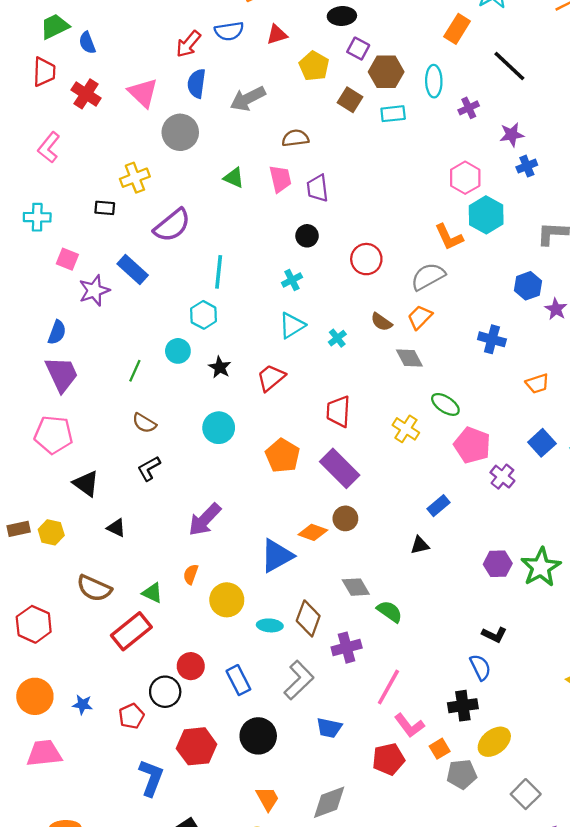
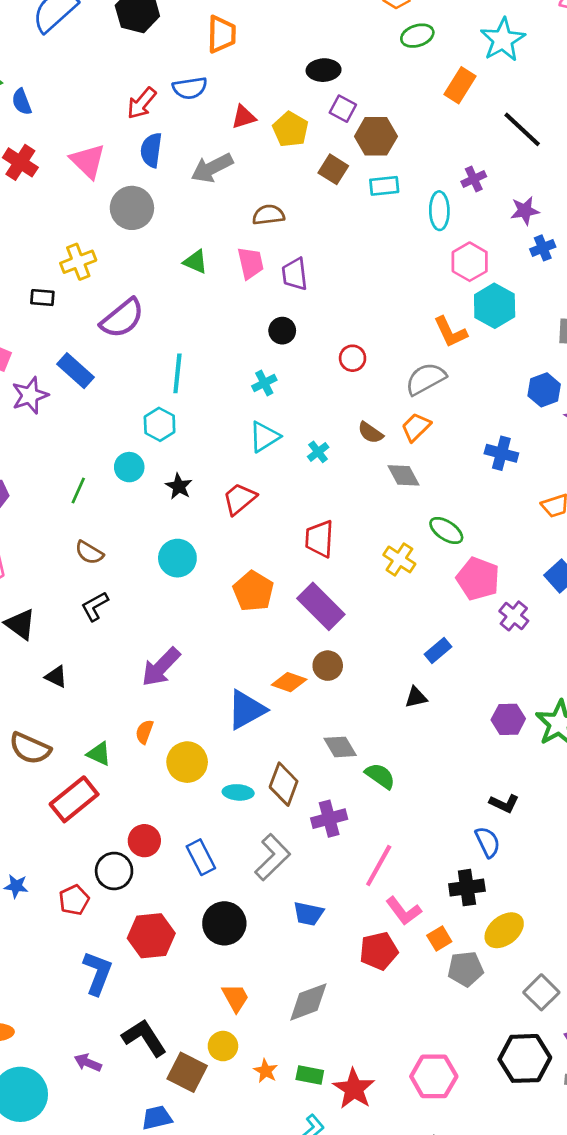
red triangle: (277, 35) -> (244, 117), moved
cyan ellipse: (434, 81) -> (439, 211), moved
red circle: (366, 259) -> (353, 358), size x0.7

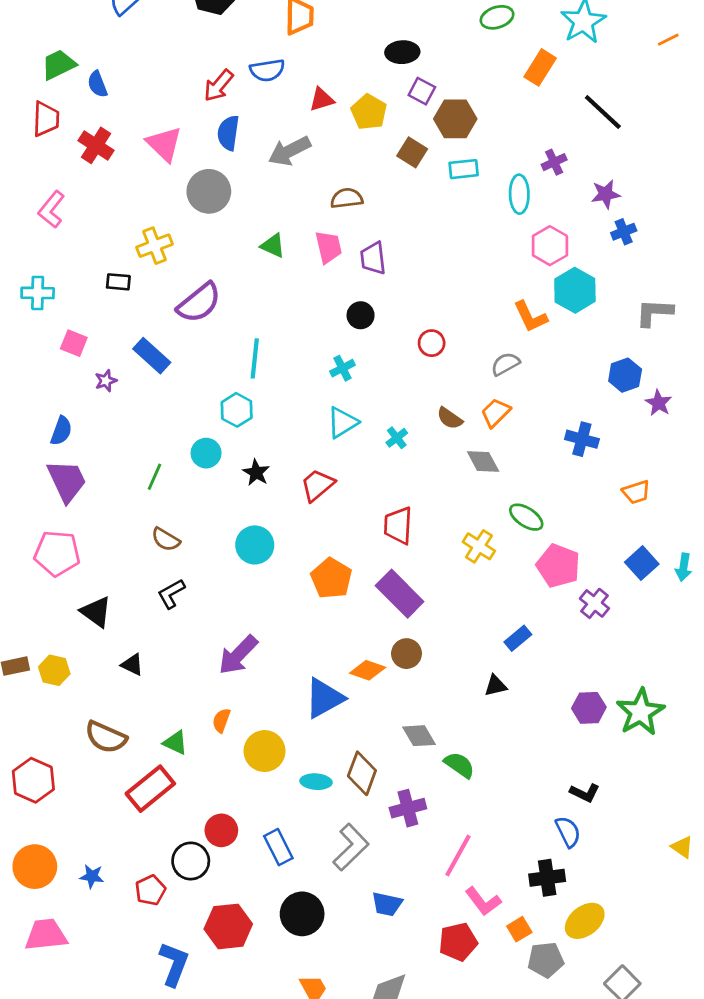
gray semicircle: (426, 379) -> (505, 364), size x0.7
purple star: (30, 395) -> (106, 381), size x0.6

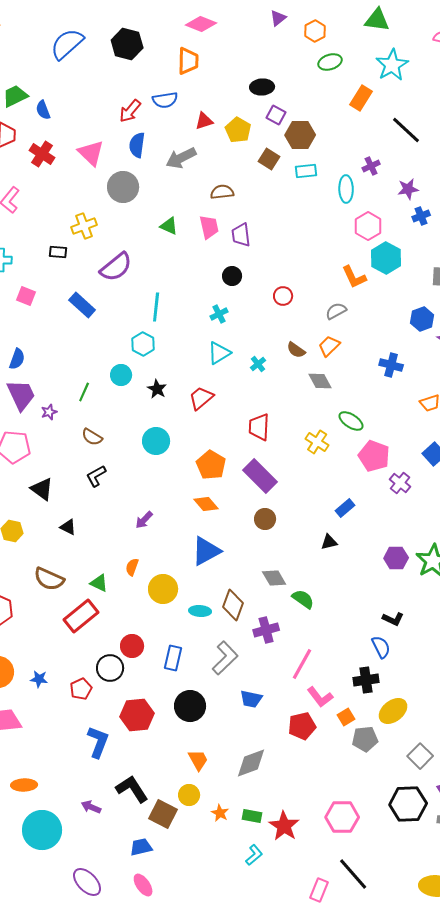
purple star: (106, 381) -> (49, 412), moved
purple arrow: (238, 655) -> (144, 520), size x0.6
orange diamond: (368, 670) -> (206, 504), moved, turned 30
blue rectangle: (278, 847) -> (173, 658), turned 40

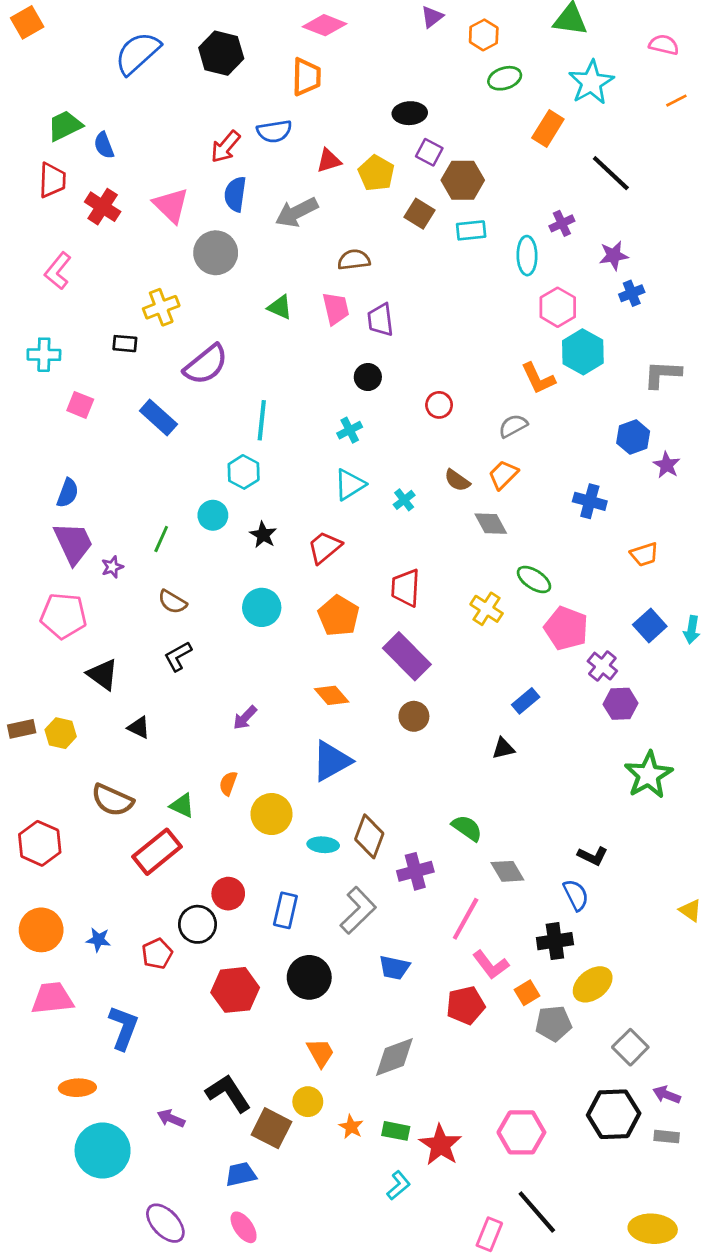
orange pentagon: (211, 465) -> (339, 616), moved
purple hexagon: (396, 558) -> (621, 704), moved
gray diamond: (274, 578) -> (507, 871), moved
blue L-shape: (98, 742) -> (124, 1028), moved

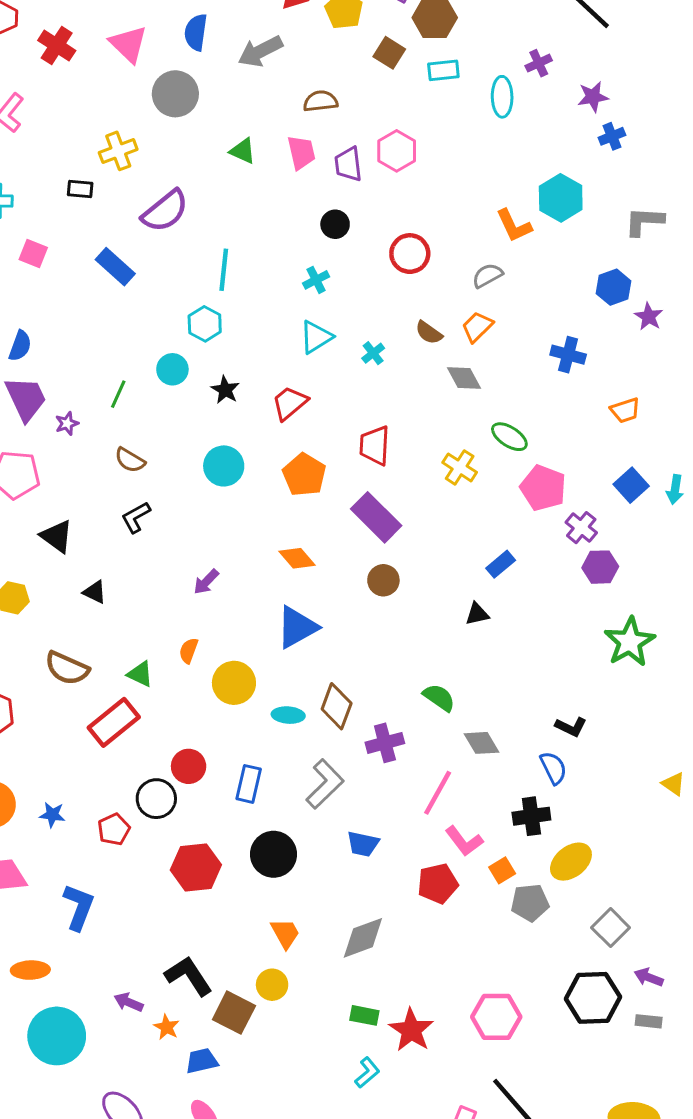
pink hexagon: (558, 307) -> (397, 151), moved
red circle: (439, 405) -> (410, 254), size x1.4
orange star: (351, 1127) -> (167, 1027), moved

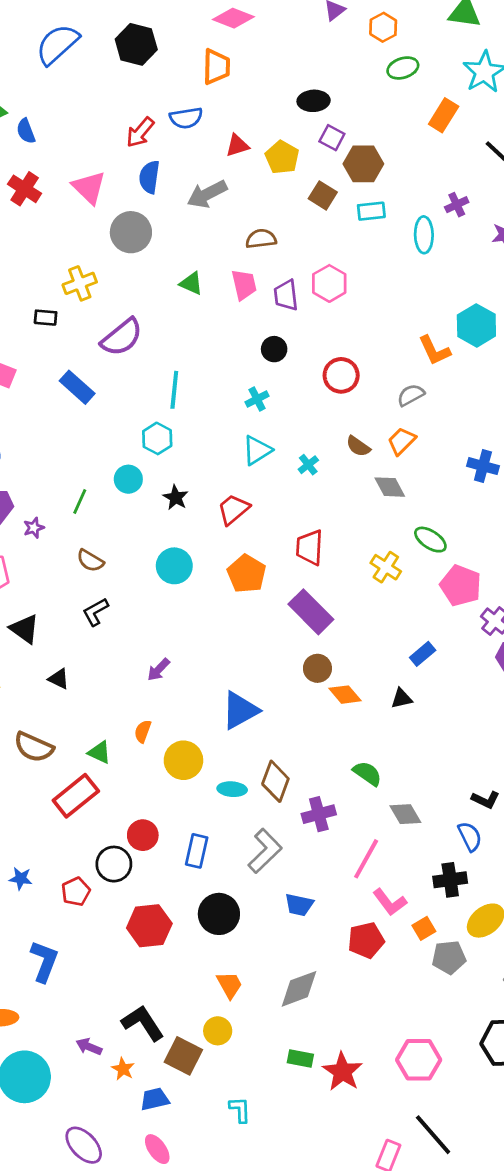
orange diamond: (297, 558) -> (345, 695), moved
cyan L-shape: (367, 1073) -> (240, 1110), moved, turned -52

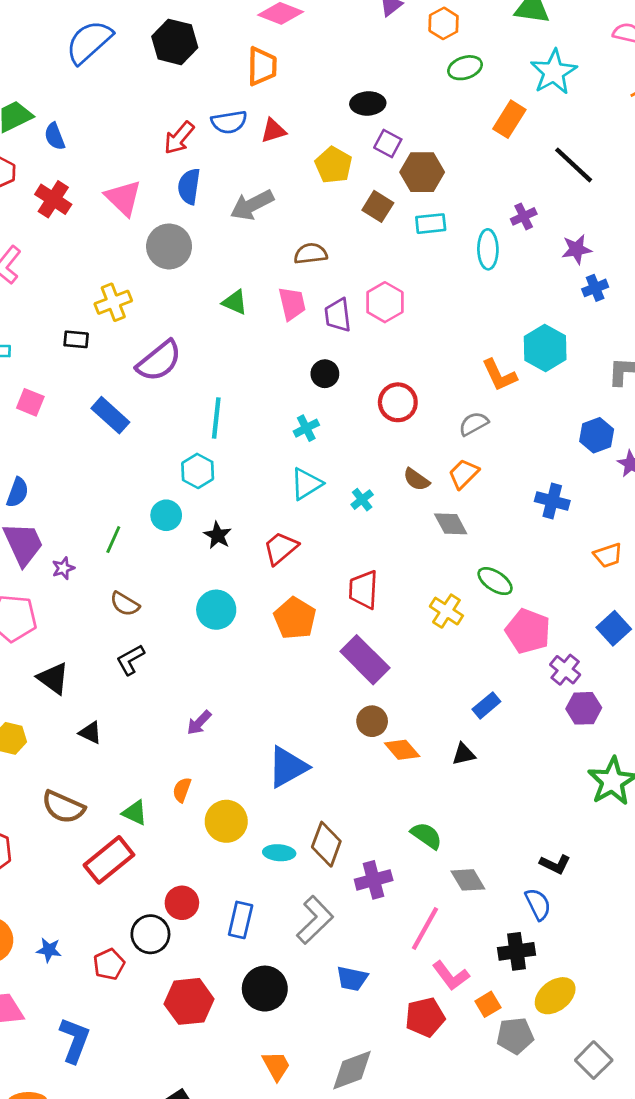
red triangle: (237, 145) -> (273, 131), moved

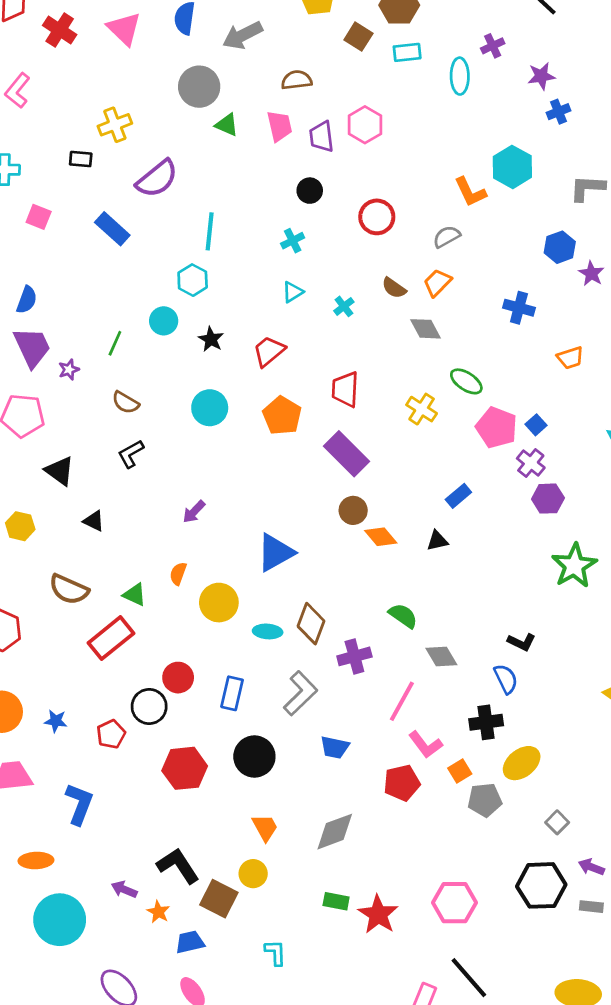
gray circle: (169, 246) -> (199, 87), moved
cyan triangle: (306, 484) -> (293, 292), size x0.7
blue square: (614, 628) -> (536, 425), moved, size x0.7
gray square: (594, 1060) -> (557, 822), size x0.7

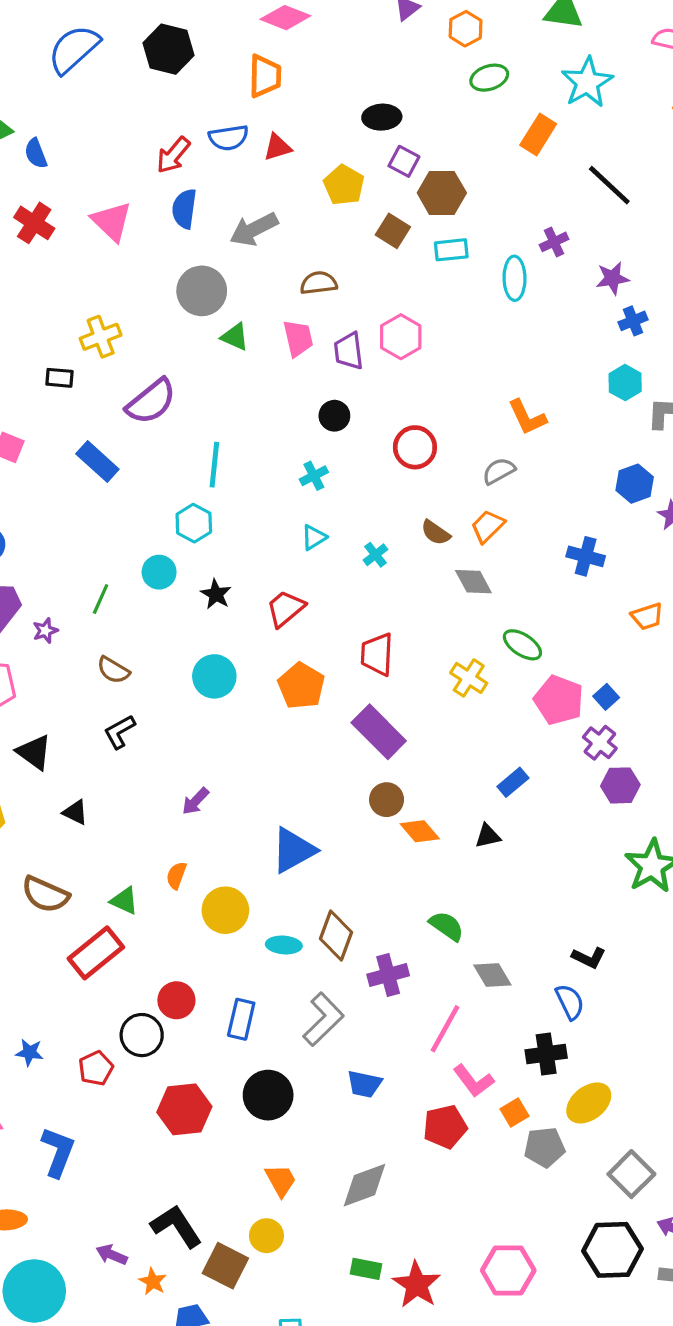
cyan hexagon: (512, 167) -> (625, 383), moved, size x0.7
gray square: (557, 822) -> (631, 1174), size x1.6

